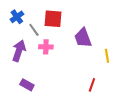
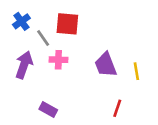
purple trapezoid: (83, 38) -> (106, 65), moved
purple rectangle: (27, 85) -> (48, 110), moved

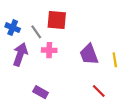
blue cross: (21, 21) -> (13, 28), moved, turned -32
red line: (117, 108) -> (99, 91), turned -64

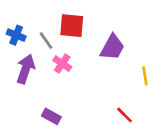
pink cross: (49, 50) -> (62, 64), turned 32
purple trapezoid: (89, 54) -> (112, 47), moved, turned -130

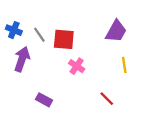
red square: (72, 26) -> (64, 39), moved
purple trapezoid: (112, 47) -> (116, 31), moved
pink cross: (62, 64) -> (77, 66), moved

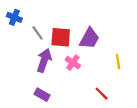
blue cross: (14, 30) -> (14, 17), moved
purple trapezoid: (116, 31) -> (89, 38), moved
purple arrow: (22, 59) -> (44, 60), moved

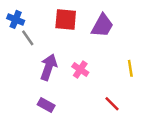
gray line: (38, 33) -> (28, 38), moved
red square: (61, 37) -> (66, 19), moved
purple trapezoid: (89, 38) -> (102, 26), moved

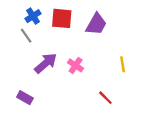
blue cross: (16, 19) -> (33, 16), moved, turned 35
purple arrow: (49, 67) -> (46, 63), turned 30
purple rectangle: (46, 105) -> (25, 98), moved

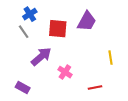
red square: (62, 18) -> (58, 29), moved
pink cross: (76, 65) -> (65, 72), moved
red line: (105, 98) -> (95, 88), turned -56

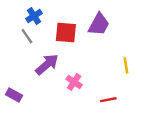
purple rectangle: (23, 88) -> (14, 95), moved

